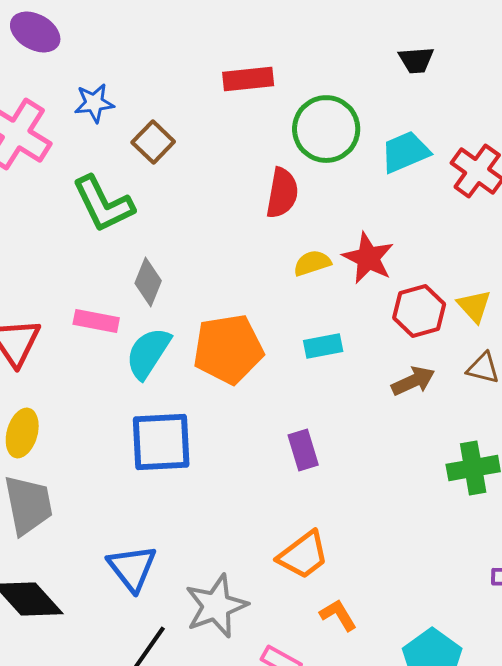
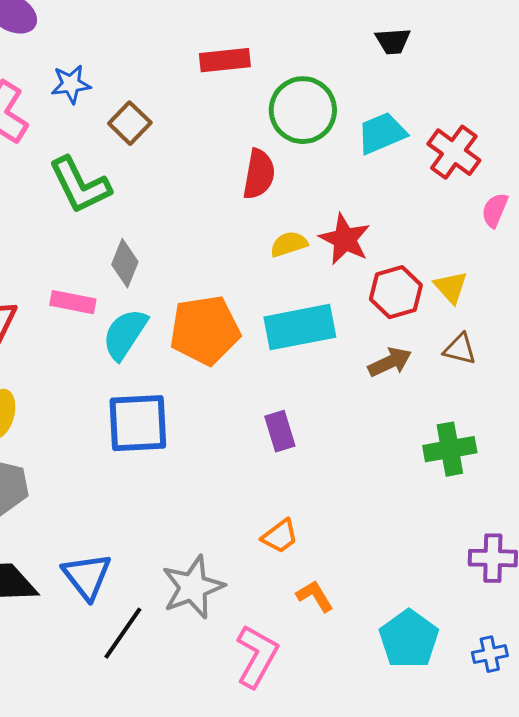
cyan rectangle: (323, 346) -> (300, 327), size x1.8
orange trapezoid: (303, 555) -> (280, 536), size x0.7
blue triangle: (132, 568) -> (87, 576), moved

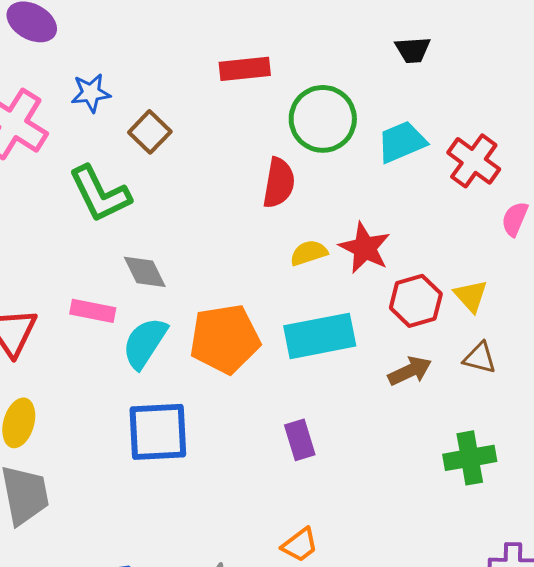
gray diamond: (125, 263) -> (145, 272), turned -48

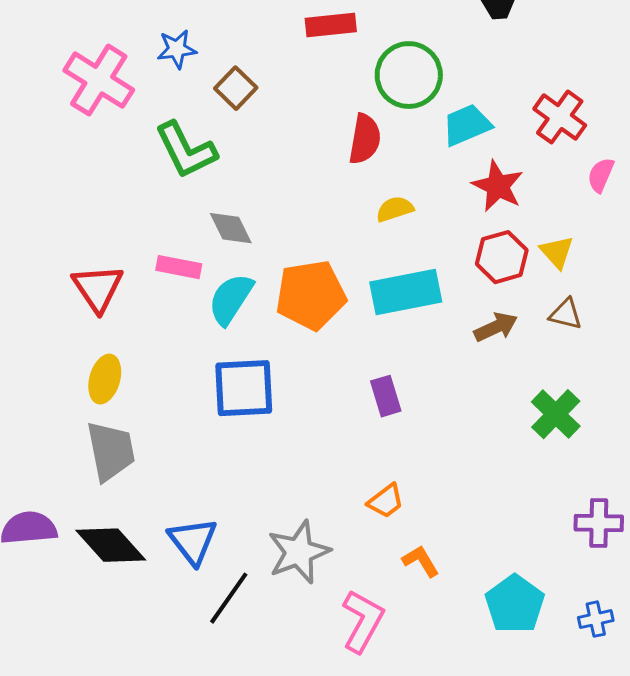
cyan trapezoid: (402, 142) -> (467, 125), moved
red star: (365, 248) -> (498, 186), moved
green cross: (470, 458) -> (556, 414), turned -36

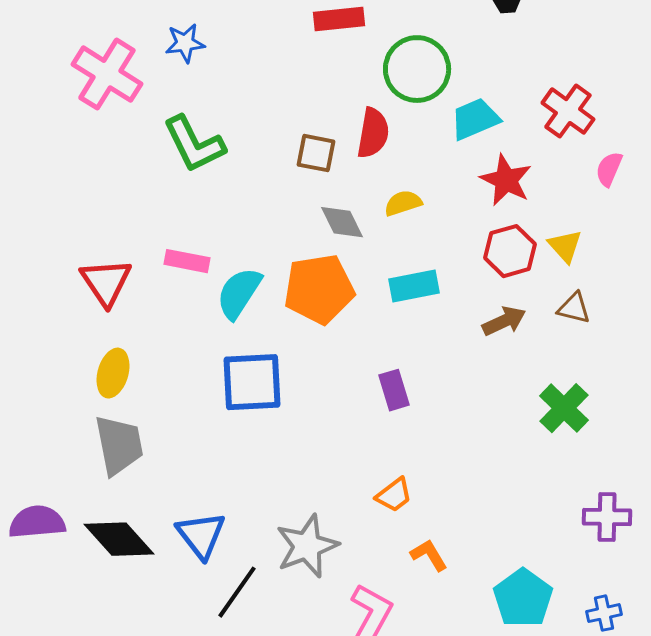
brown square: (236, 88) -> (316, 153), moved, turned -33
gray diamond: (231, 228) -> (342, 222), moved
cyan rectangle: (406, 292) -> (414, 286), size x0.7

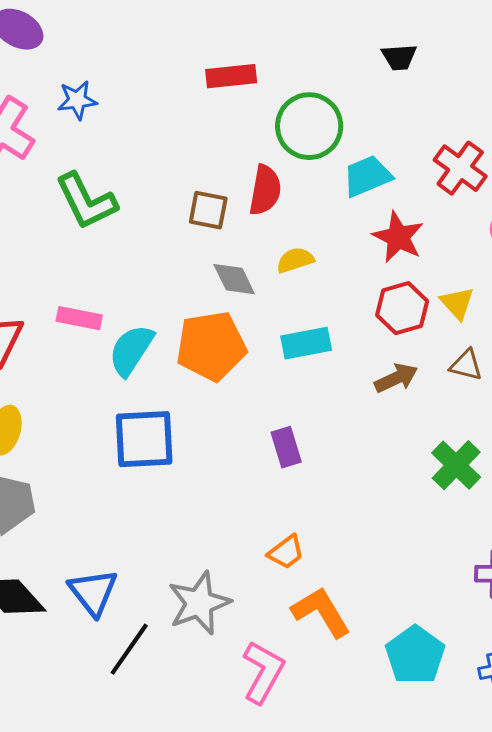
orange L-shape: (429, 555) -> (321, 612), size x1.6

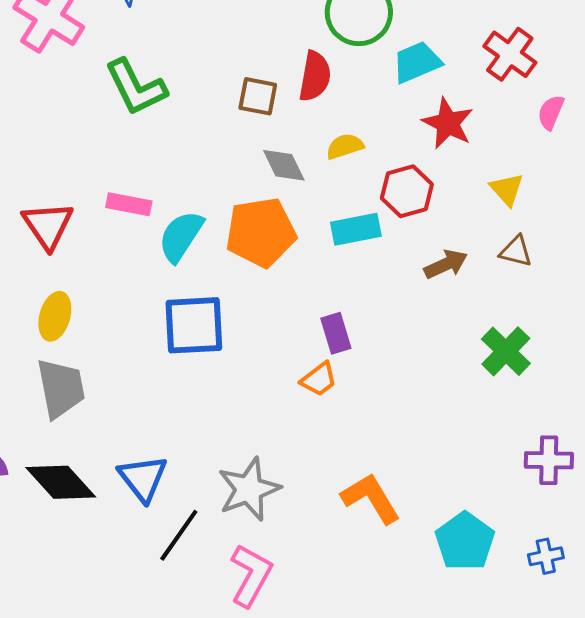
red hexagon: (402, 308) -> (407, 191), moved
orange trapezoid: (286, 552) -> (319, 379), moved
pink L-shape: (263, 672) -> (251, 575), moved

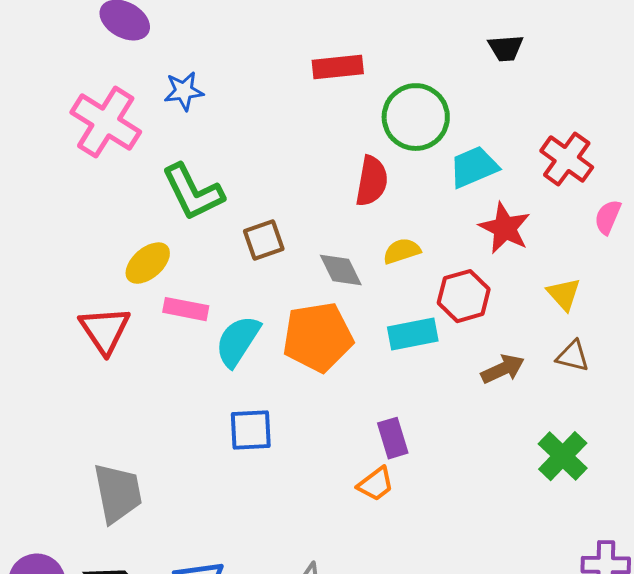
brown square: (258, 96) -> (264, 240), moved, turned -30
yellow ellipse: (55, 316) -> (148, 263), moved, turned 33
blue square: (194, 325) -> (251, 430), size x0.7

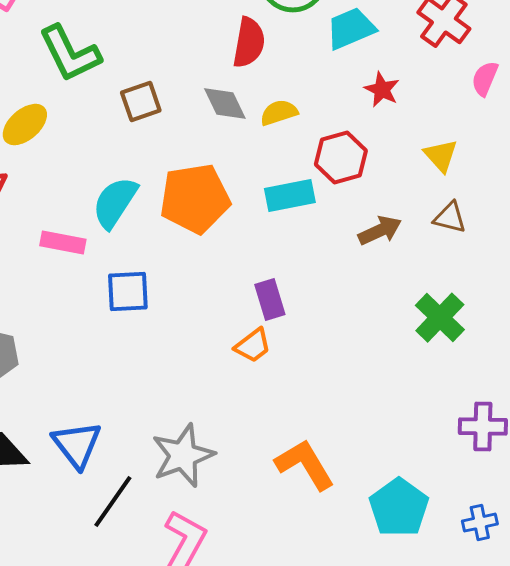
red star: (505, 228) -> (382, 90), size x0.7
gray diamond: (341, 270) -> (225, 104), moved
pink rectangle: (186, 309) -> (63, 243), moved

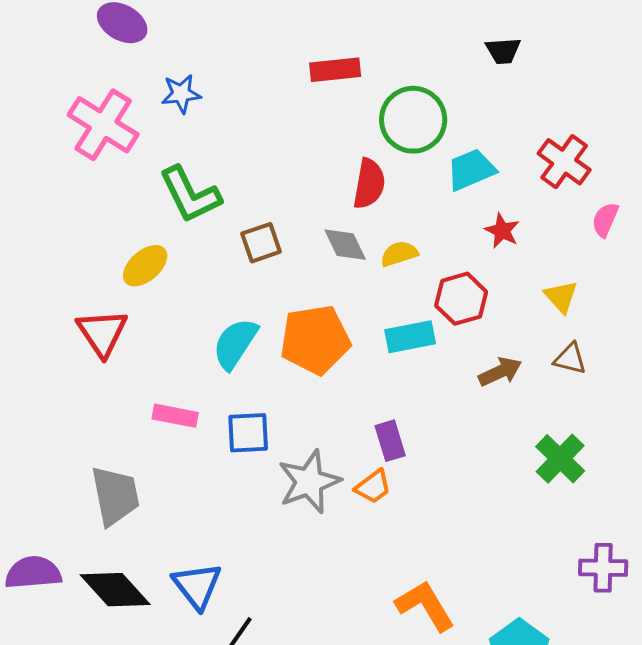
pink rectangle: (63, 243) -> (175, 416), moved
gray star: (183, 456) -> (309, 482), moved

